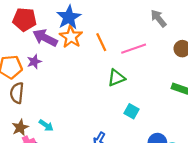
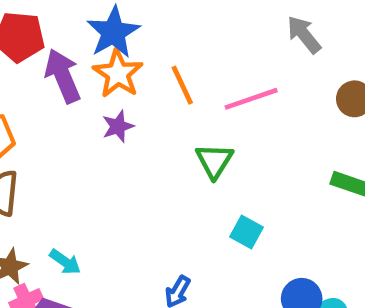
purple arrow: (45, 38) -> (63, 76), turned 40
purple star: (34, 62) -> (118, 126), moved
green triangle: (116, 78) -> (214, 161), turned -36

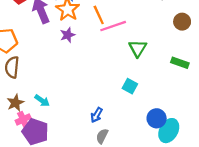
pink line: (251, 99) -> (113, 26), moved
green triangle: (214, 161) -> (138, 48), moved

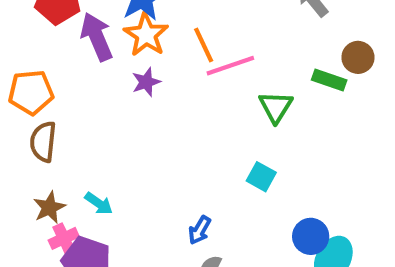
green rectangle: (180, 63) -> (329, 80), moved

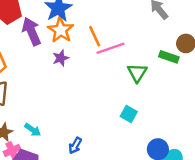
blue arrow: (200, 230) -> (75, 146), moved

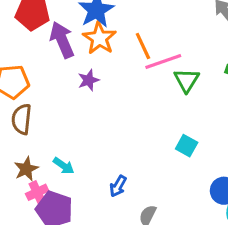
purple star: (61, 58) -> (88, 80), moved
green triangle: (137, 73) -> (187, 80), moved

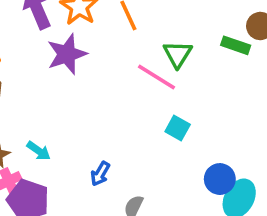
pink line: (163, 62) -> (156, 77), moved, turned 51
purple star: (88, 80) -> (67, 54), size x1.6

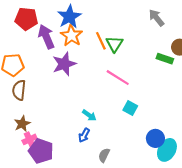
green triangle: (178, 54) -> (114, 44), moved
cyan arrow: (39, 151) -> (89, 115), moved

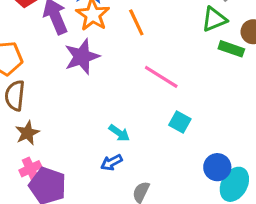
green triangle: (114, 44) -> (214, 19), moved, turned 36
brown star: (22, 124) -> (27, 133), moved
blue arrow: (84, 135) -> (111, 162), turned 32

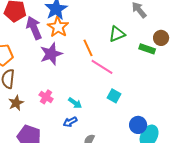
green triangle: (214, 19) -> (117, 34), moved
orange line: (136, 22) -> (88, 48), moved
pink cross: (30, 169) -> (46, 97), moved, turned -32

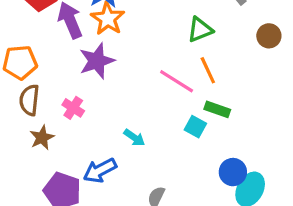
orange line: (88, 48) -> (208, 70), moved
green rectangle: (147, 49) -> (217, 109), moved
pink cross: (46, 97) -> (73, 108), moved
blue arrow: (70, 122) -> (100, 170), moved, size x1.5

